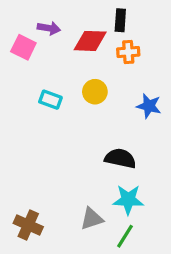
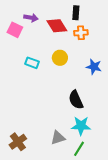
red diamond: (90, 41) -> (57, 26), turned 55
black semicircle: (120, 158) -> (76, 100), turned -126
brown cross: (28, 225) -> (18, 142), turned 30

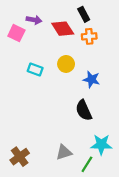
black rectangle: (76, 13) -> (84, 14), turned -32
blue star: (94, 67) -> (91, 79), moved
cyan star: (81, 126) -> (101, 144), moved

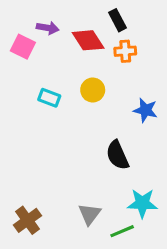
blue star: (91, 79) -> (145, 110), moved
gray triangle: (64, 152) -> (90, 214), turned -35
green line: (87, 164) -> (122, 231), turned 35

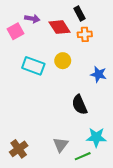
pink square: (23, 47) -> (15, 31), turned 35
cyan rectangle: (49, 98) -> (33, 66), size x1.5

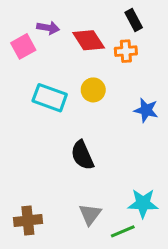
black rectangle: (80, 13) -> (134, 20), moved
black semicircle: (80, 105) -> (82, 155), moved
brown cross: (19, 149) -> (28, 220), turned 30

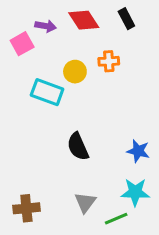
red diamond: (89, 40) -> (84, 20), moved
orange cross: (126, 51) -> (109, 61), moved
yellow circle: (93, 90) -> (75, 72), moved
blue star: (146, 110) -> (138, 151), moved

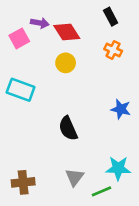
red diamond: (84, 20) -> (67, 32), moved
orange cross: (109, 61) -> (113, 50), moved, turned 30
cyan rectangle: (47, 92) -> (21, 90), moved
blue star: (138, 151) -> (121, 109), moved

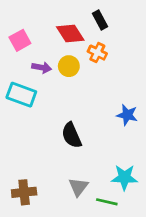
black rectangle: (111, 17) -> (100, 20), moved
purple arrow: (40, 23) -> (42, 67), moved
orange cross: (113, 50) -> (97, 53), moved
green line: (102, 191) -> (107, 202), turned 36

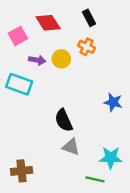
red diamond: (70, 34) -> (48, 23), moved
gray triangle: (78, 187) -> (71, 147), moved, turned -48

